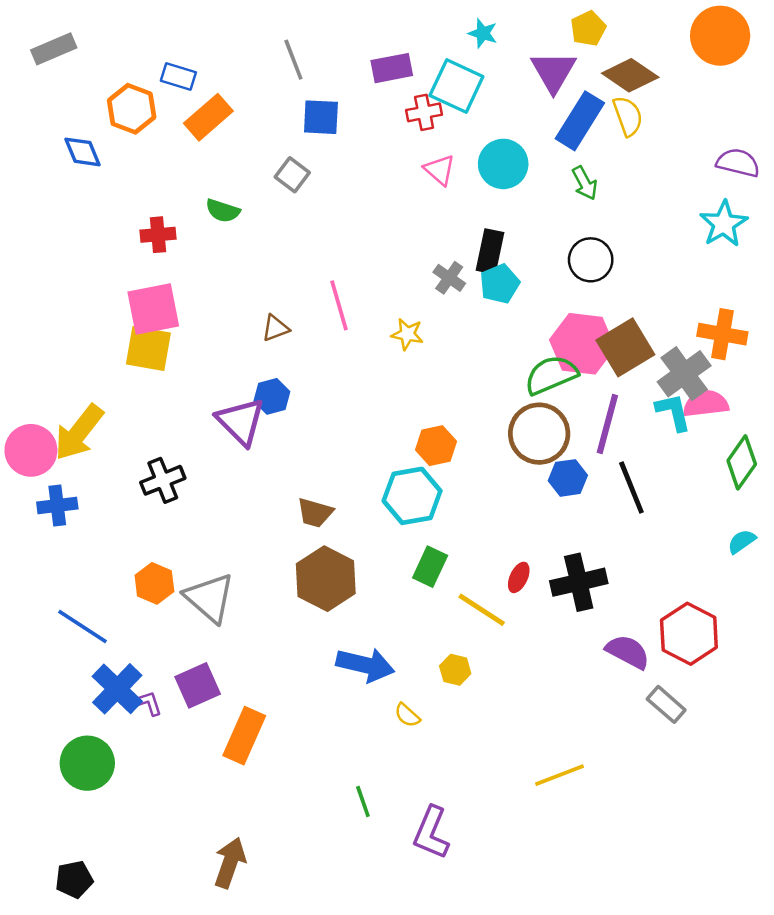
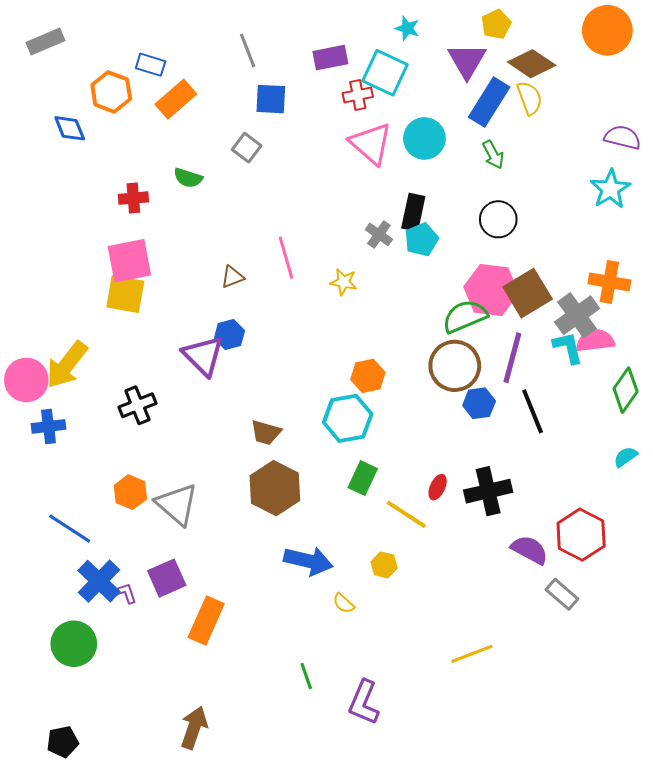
pink triangle: (440, 170) -> (371, 144), size x1.6

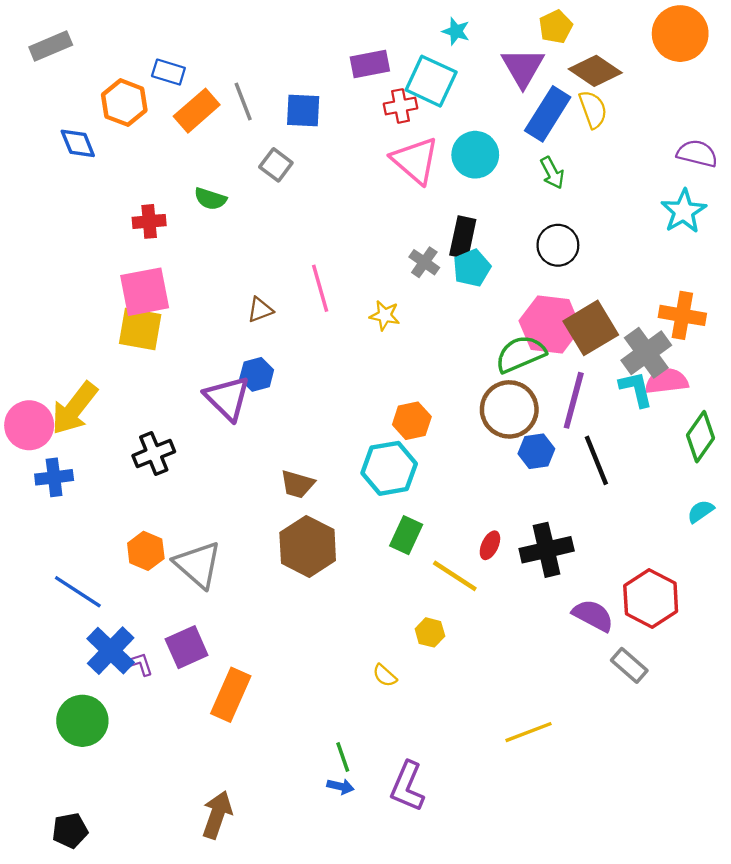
gray line: (248, 51) -> (243, 101), moved
blue arrow: (308, 561) -> (341, 786), moved, size x0.5

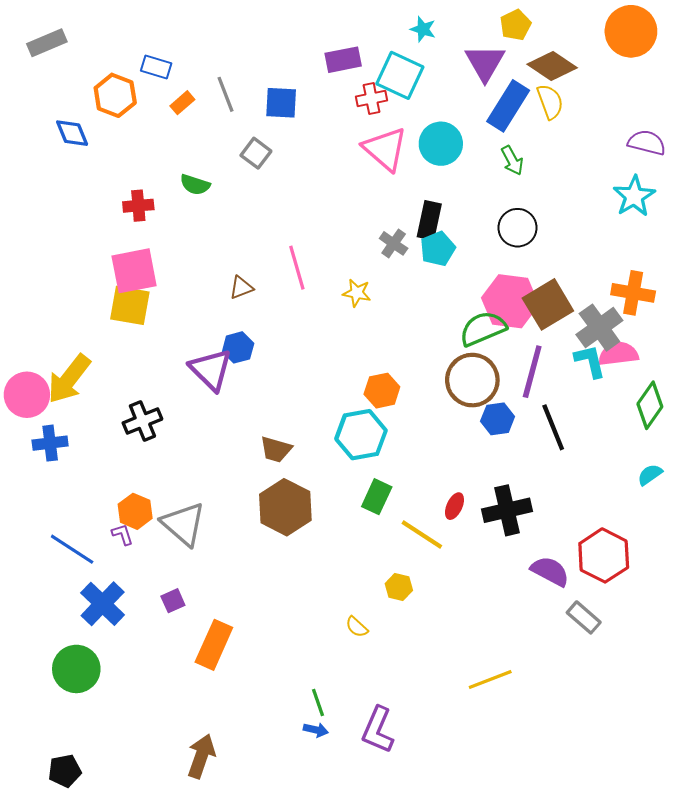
orange rectangle: (197, 111) -> (182, 103), size x0.6
purple square: (187, 647) -> (173, 601), size x0.6
purple L-shape: (141, 664) -> (123, 534), moved

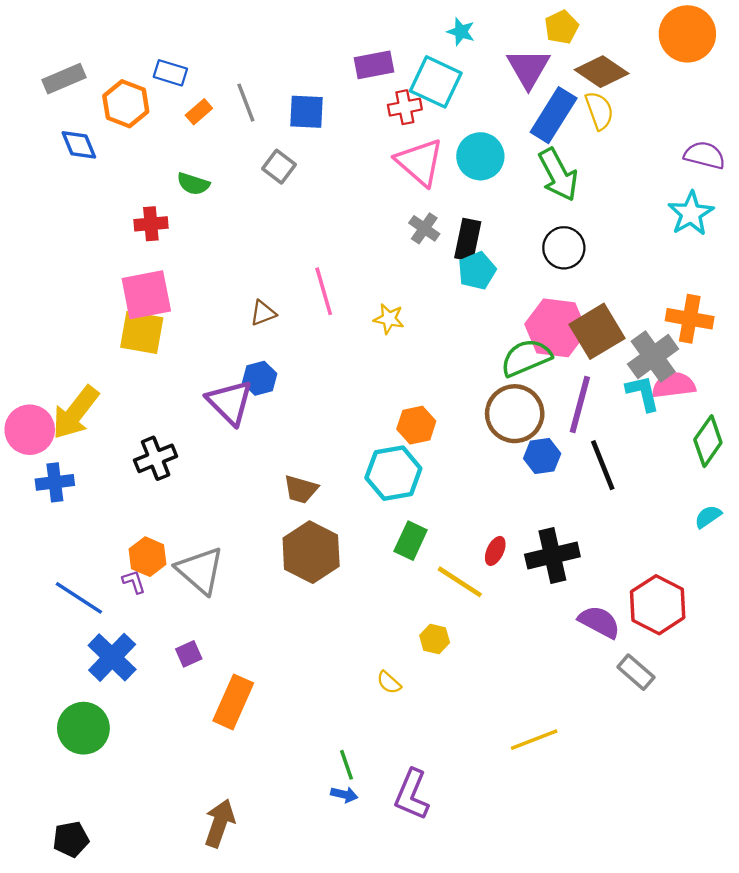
gray rectangle: (47, 43) -> (64, 79), moved
green arrow: (512, 160) -> (558, 175), size x1.6
green semicircle: (195, 185) -> (193, 184), moved
gray cross: (394, 243) -> (424, 228), moved

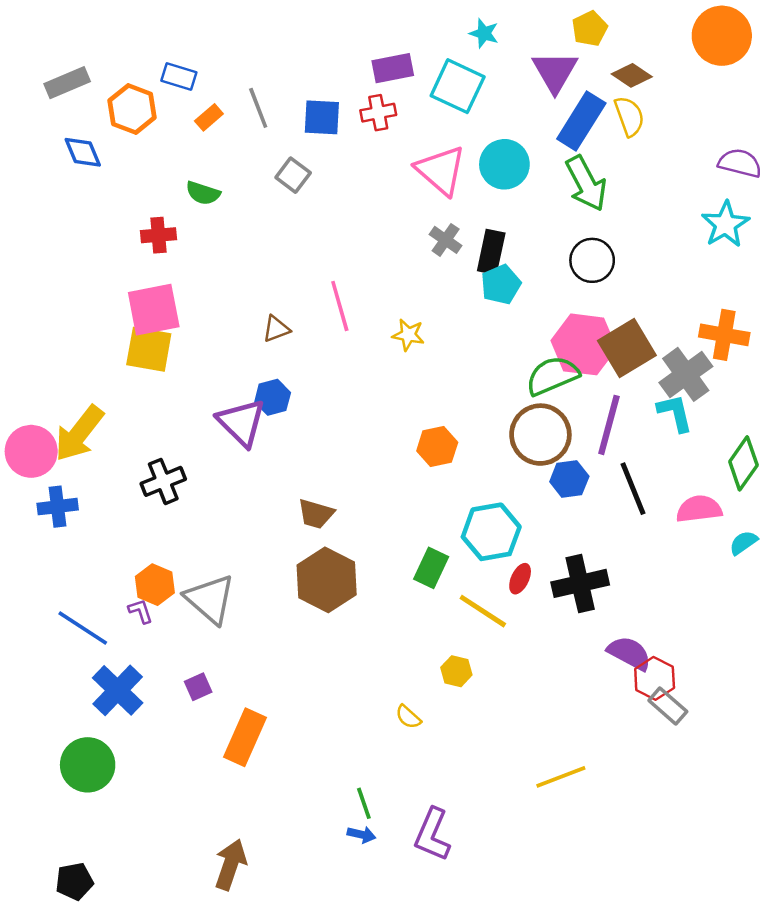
brown diamond: (602, 72) -> (632, 75), size x0.7
red cross: (405, 107) -> (378, 113), moved
pink semicircle: (674, 385) -> (699, 509), moved
cyan hexagon: (393, 473) -> (491, 532), moved
red hexagon: (658, 605) -> (655, 678), moved, size x0.7

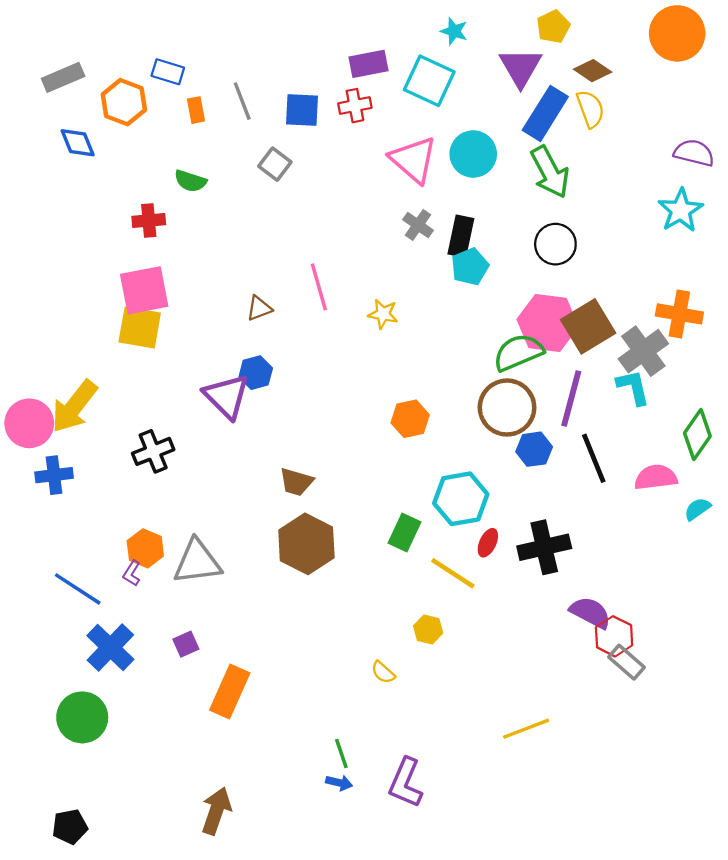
orange rectangle: (209, 117) -> (196, 110), turned -60
gray triangle: (210, 599) -> (197, 562), turned -48
purple L-shape: (140, 611) -> (132, 573), turned -130

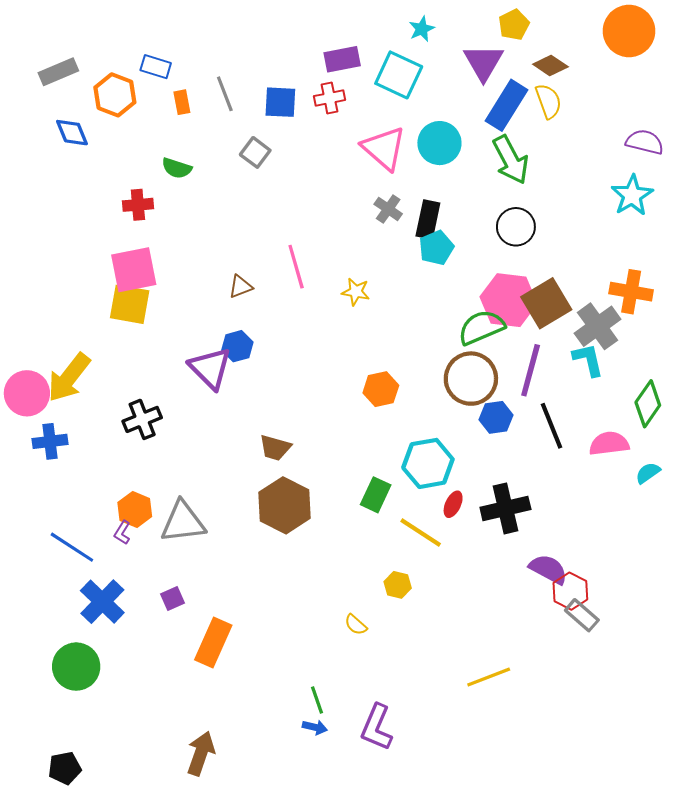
cyan star: (454, 31) -> (422, 29), turned 30

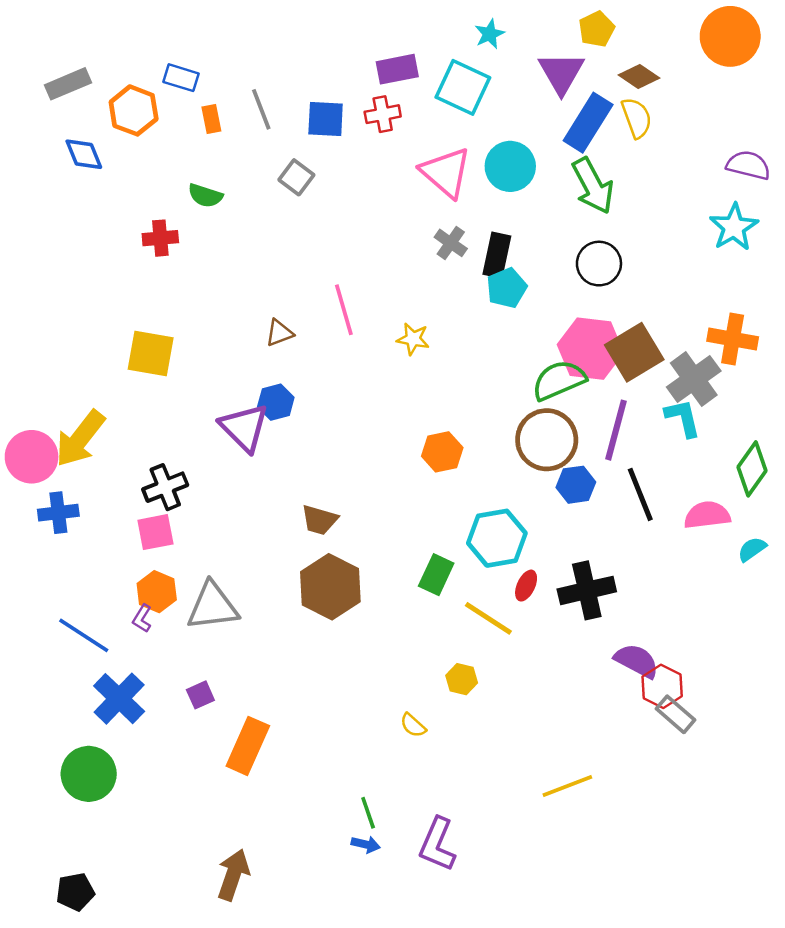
pink square: (134, 270) -> (155, 532), moved, size x0.7

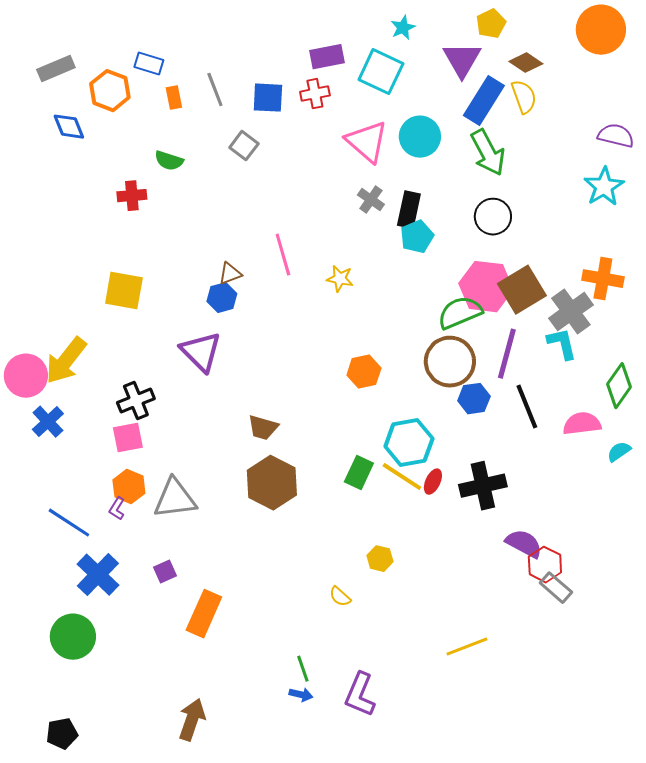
blue hexagon: (276, 402) -> (222, 298), moved
blue cross: (58, 513) -> (48, 422), turned -36
yellow line: (488, 618) -> (402, 477), moved

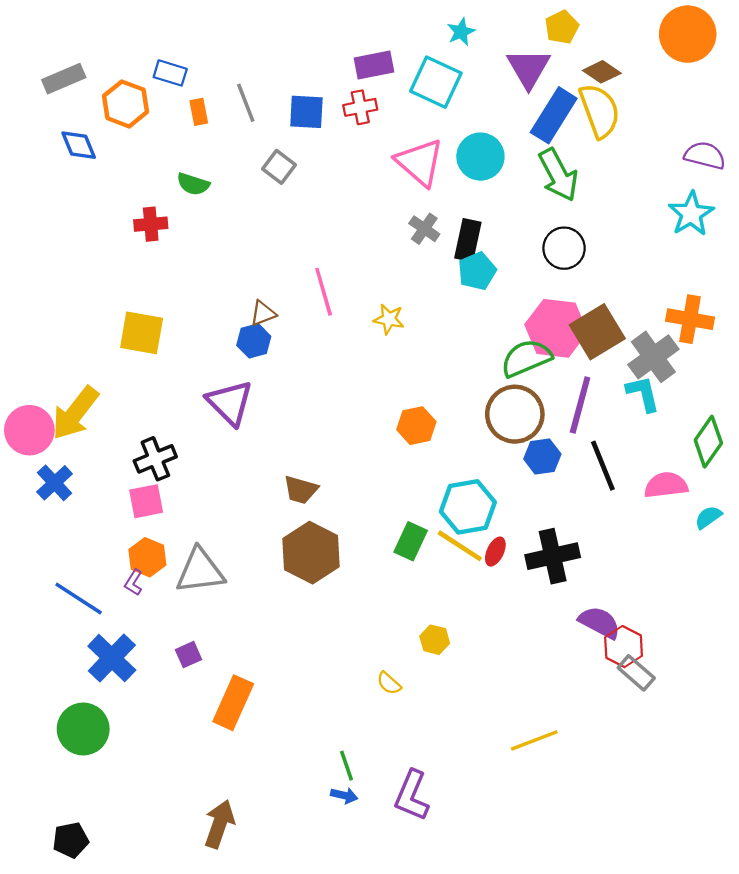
yellow semicircle: (524, 97) -> (600, 111), size x1.4

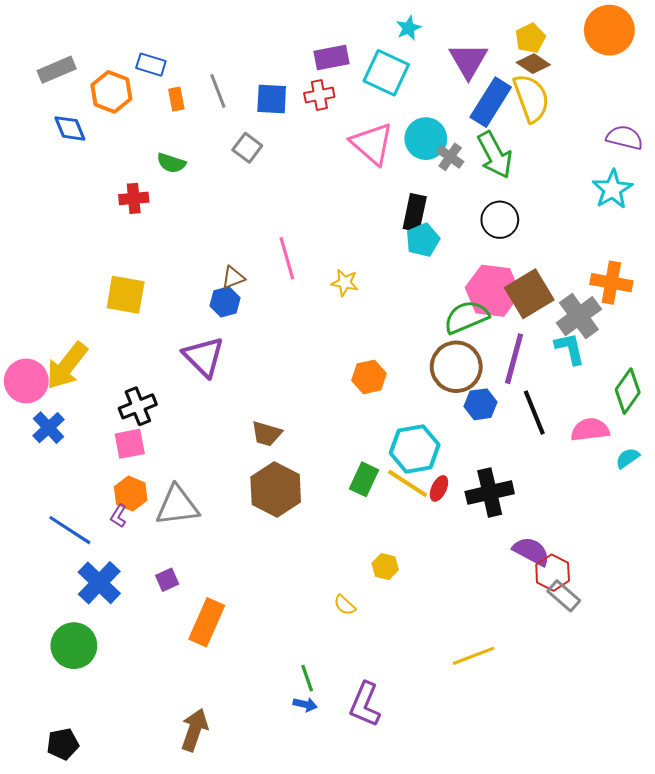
yellow pentagon: (562, 27) -> (530, 38), moved
gray cross: (424, 229) -> (450, 157), moved

